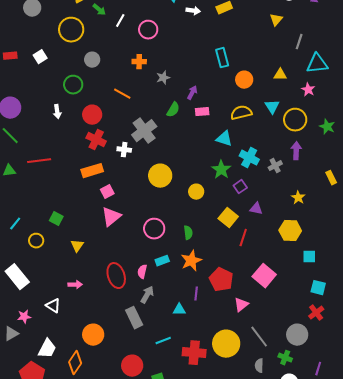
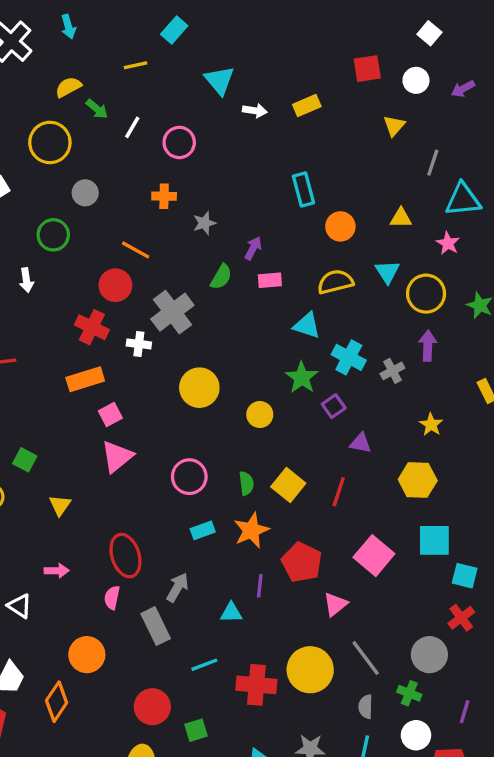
red circle: (92, 115) -> (115, 285), moved
yellow square: (228, 218) -> (288, 485), moved
cyan square: (309, 257) -> (434, 540), moved, size x1.5
pink semicircle: (142, 272) -> (112, 598), moved

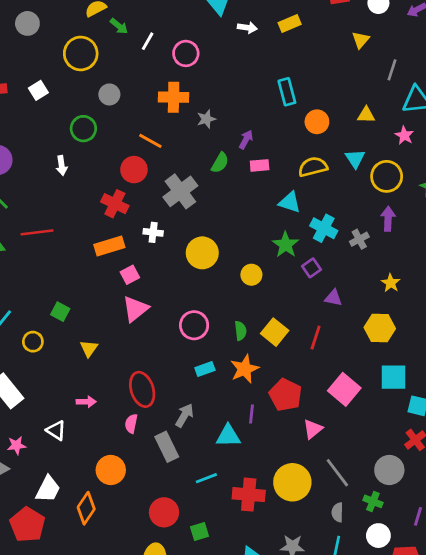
orange cross: (164, 196) -> (174, 97), size x1.5
white cross: (139, 344) -> (153, 232), moved
cyan triangle: (231, 613) -> (228, 436), size x1.4

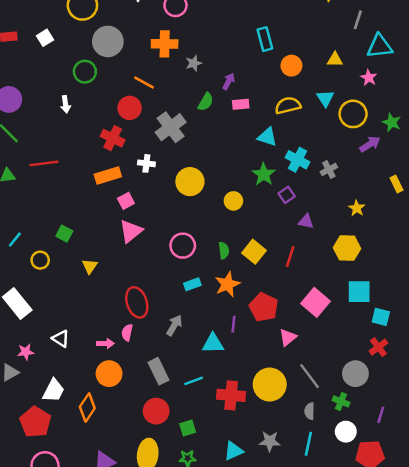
gray circle: (109, 94) -> (108, 41), size x1.6
purple arrow: (388, 219) -> (370, 144), moved, turned 55
pink arrow: (86, 402) -> (105, 343), moved
gray rectangle: (167, 447) -> (159, 371), moved

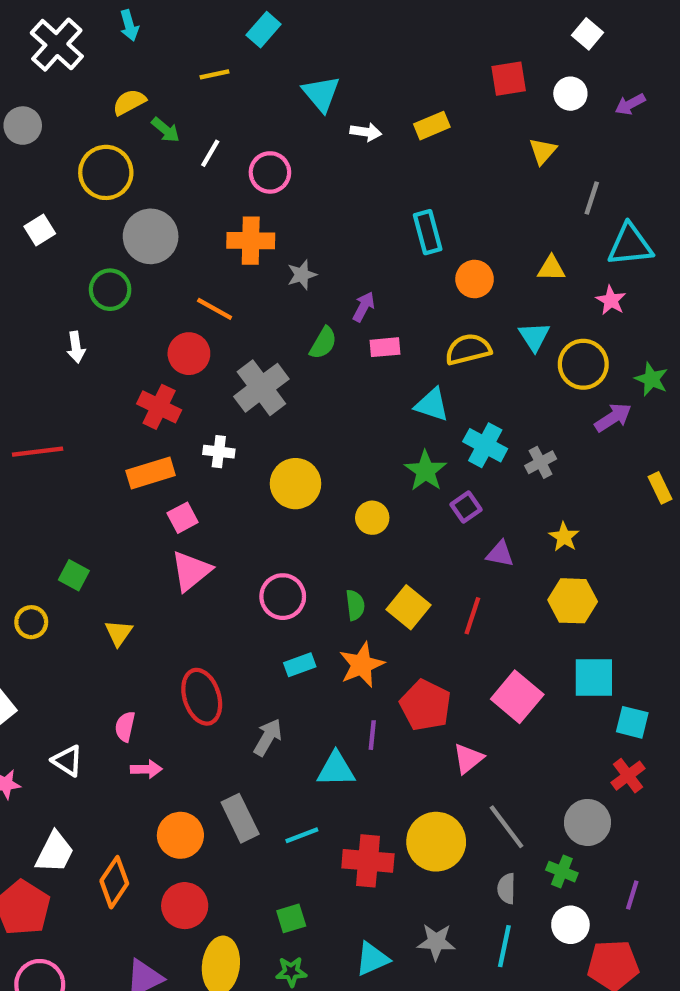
yellow star: (357, 208) -> (564, 537), moved
pink semicircle: (127, 333) -> (125, 727), moved
orange circle: (109, 374) -> (180, 835), moved
red circle: (156, 411) -> (185, 906), moved

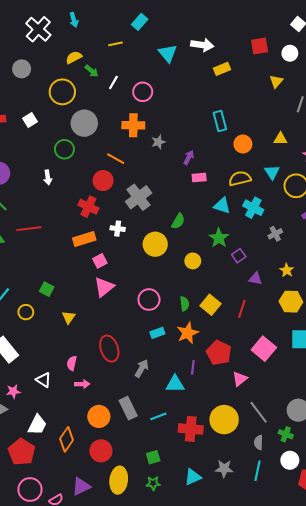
white arrow: (366, 132) -> (202, 45), moved, size x1.5
green semicircle: (323, 343) -> (178, 221), moved
cyan cross: (485, 445) -> (253, 208), moved

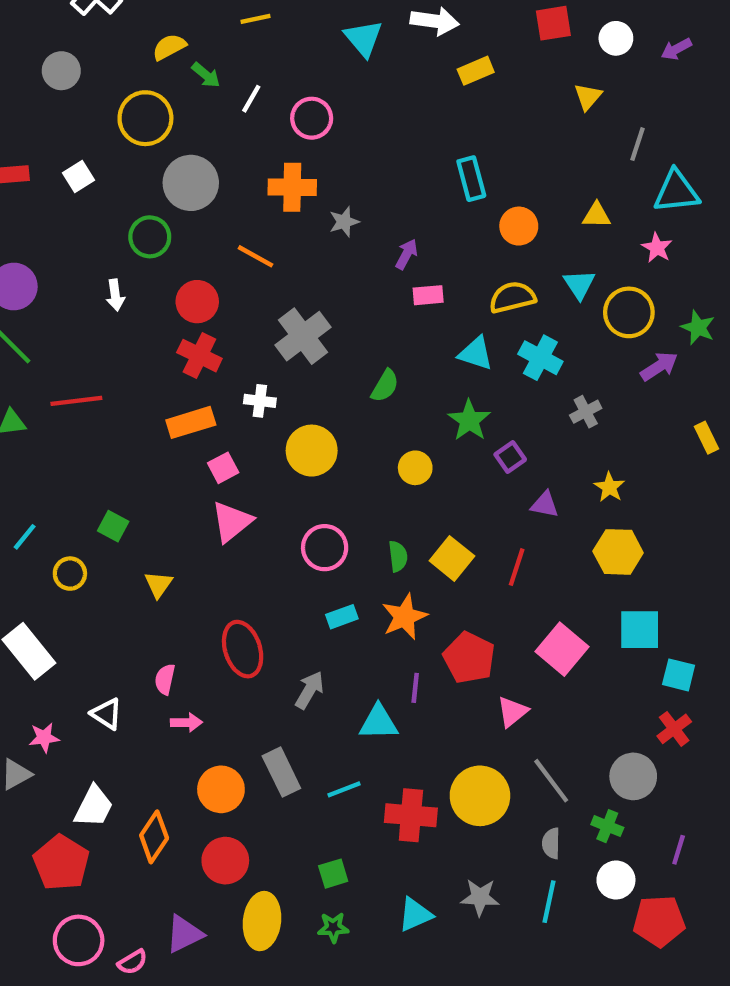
red circle: (103, 181) -> (197, 302), moved
yellow circle: (155, 244) -> (312, 451), moved

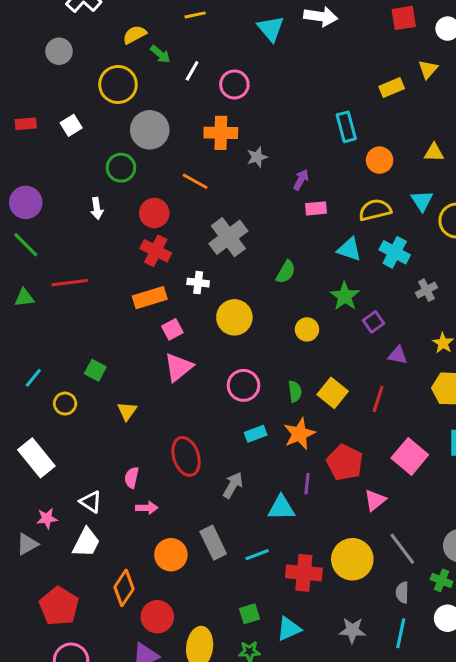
yellow rectangle: (476, 71) -> (392, 88), moved
white trapezoid: (94, 807) -> (86, 543), moved
red circle: (225, 861) -> (157, 617), moved
cyan triangle: (415, 915) -> (289, 629), moved

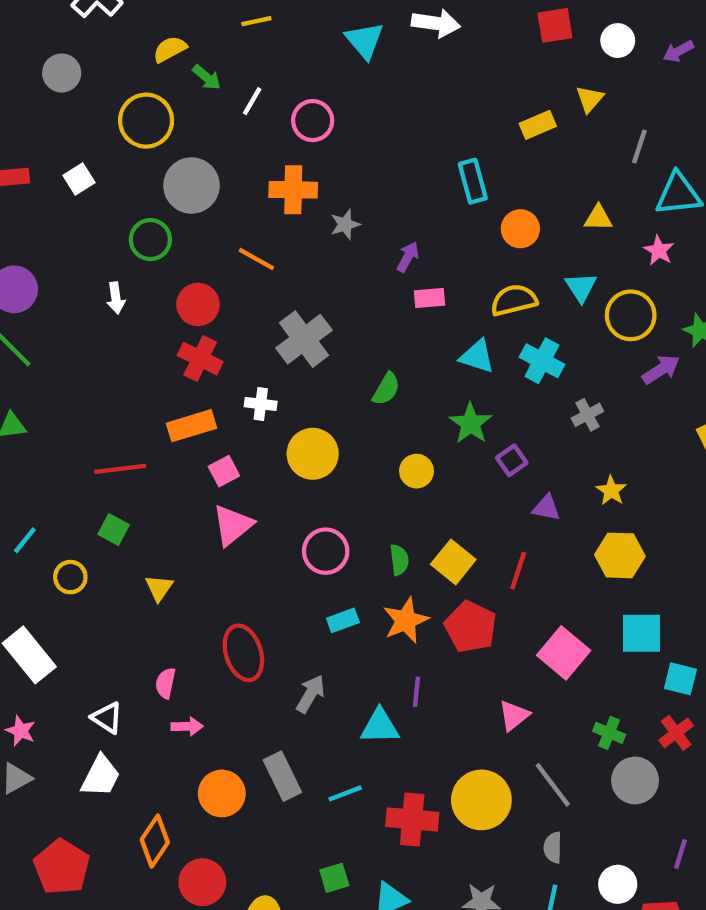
red line: (70, 283) -> (120, 469), moved
red pentagon: (345, 462) -> (471, 627), moved
pink star: (47, 518) -> (21, 731), moved, turned 30
green cross: (442, 580) -> (609, 733), moved

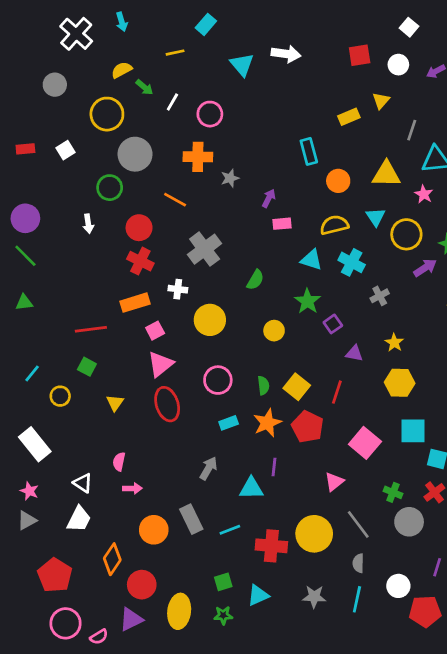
yellow triangle: (598, 218) -> (386, 174), size x1.6
red ellipse: (243, 653) -> (167, 404), moved

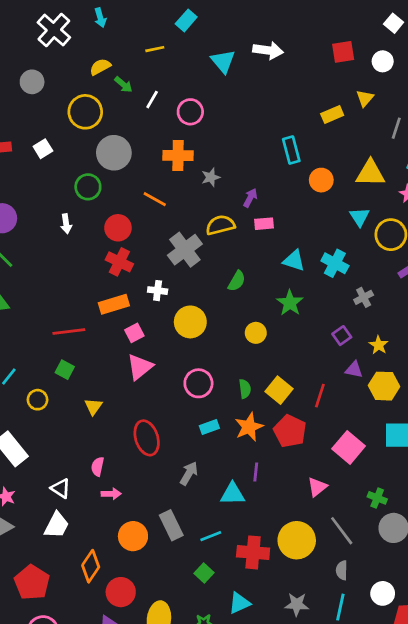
yellow semicircle: (334, 225) -> (220, 225), moved
purple square: (333, 324) -> (342, 336), moved
purple triangle: (354, 353) -> (354, 370), moved
red ellipse: (167, 404) -> (147, 438), moved
green square: (223, 582) -> (204, 573), moved, turned -30

